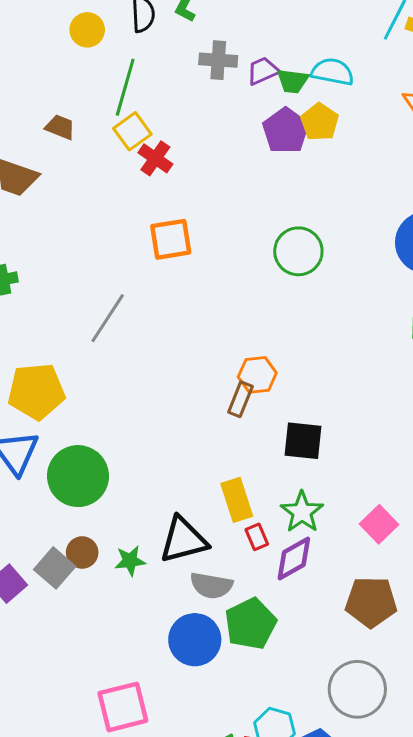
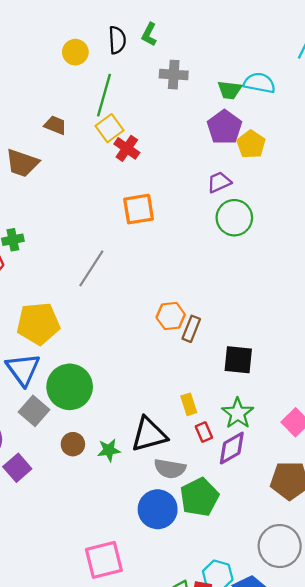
purple trapezoid: (263, 71) -> (219, 182), moved
yellow pentagon: (320, 122) -> (251, 144), moved
orange hexagon: (257, 375) -> (171, 316), moved
yellow rectangle: (237, 500) -> (189, 404), size x0.7
gray square: (55, 568) -> (34, 411), moved

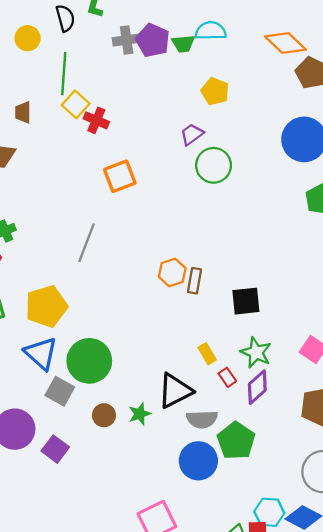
brown trapezoid: (55, 125) -> (23, 112), turned -100
purple pentagon: (224, 127) -> (153, 40), moved

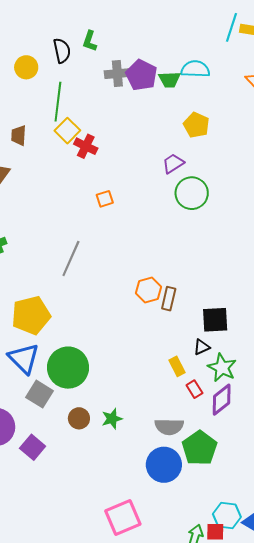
orange square: (120, 176) -> (105, 199), size x0.6
black triangle: (175, 391) -> (202, 347), moved, size x0.5

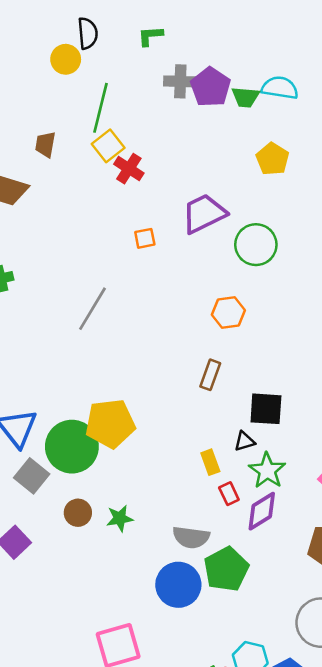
green L-shape: (90, 41) -> (150, 36), turned 60
black semicircle: (62, 51) -> (88, 33), moved
purple trapezoid: (173, 163) -> (204, 214), moved, size x1.6
orange hexagon: (149, 290) -> (228, 312), moved
yellow pentagon: (31, 315) -> (110, 424), moved

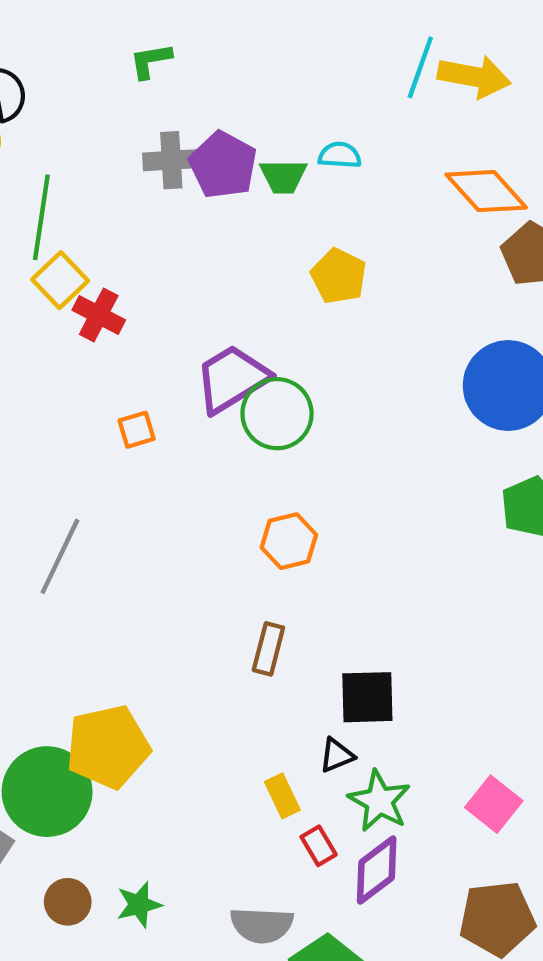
green L-shape: (150, 36) -> (151, 61), moved
cyan semicircle: (280, 88) -> (340, 155), size x0.7
green circle: (256, 245) -> (277, 414), moved

